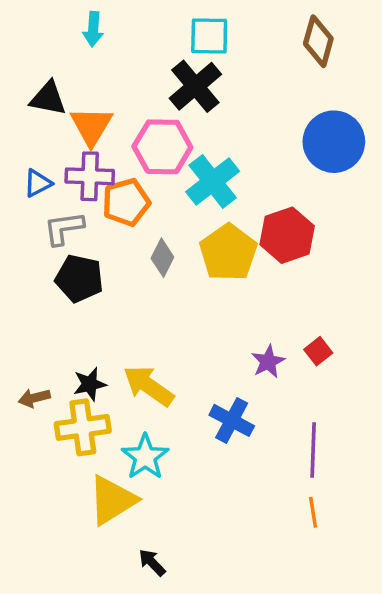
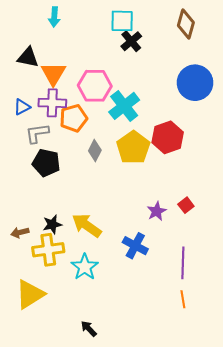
black cross: (195, 86) -> (131, 41), moved, size x0.7
yellow triangle: (112, 500) -> (30, 294), moved

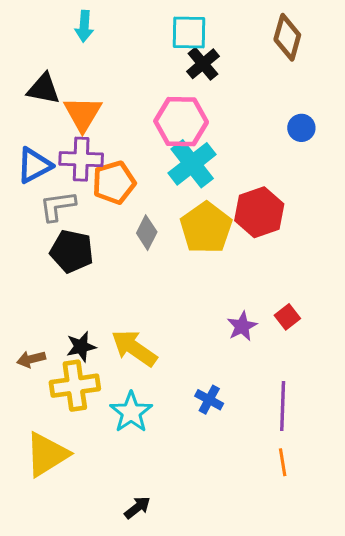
blue circle: (195, 83) -> (301, 128), size x0.5
pink hexagon: (95, 86) -> (181, 122), moved
blue triangle: (22, 107) -> (34, 165), size x1.4
blue cross: (135, 246) -> (209, 400), moved, size x0.7
black arrow: (89, 329) -> (137, 508), turned 96

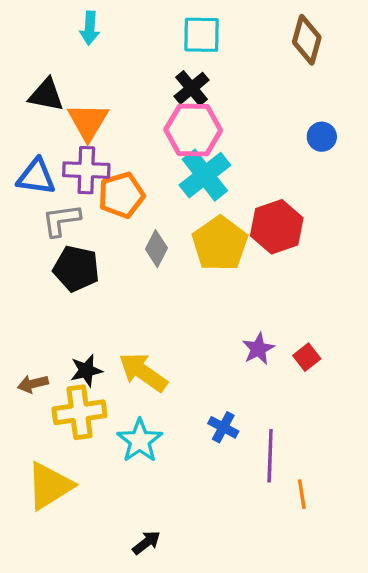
black cross: (203, 64) -> (192, 88), moved
blue triangle: (34, 165) -> (36, 177), turned 36
red square: (287, 317) -> (307, 357), moved
purple line: (283, 406) -> (270, 456), moved

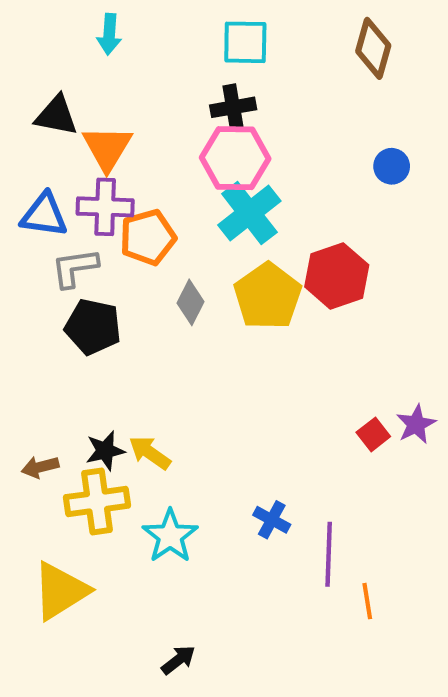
black cross: (192, 88) -> (233, 107), turned 30
purple star: (258, 349) -> (416, 424), moved
yellow arrow: (143, 372) -> (150, 453), moved, size x0.7

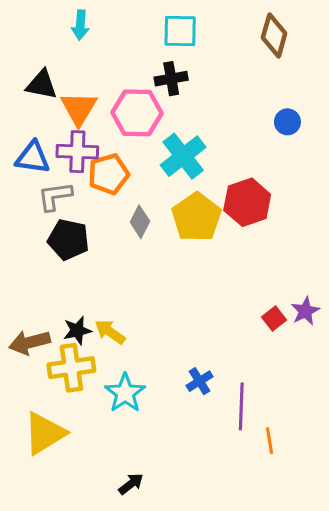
pink hexagon: (235, 158) -> (137, 113), moved
brown arrow: (40, 467) -> (30, 342), size x1.5
blue cross: (272, 520) -> (200, 381), turned 30

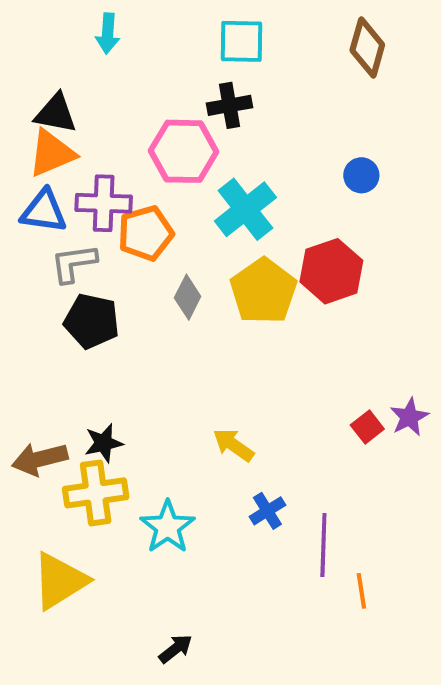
orange triangle: (79, 108) -> (52, 153), moved, turned 36
blue circle: (287, 122) -> (361, 175), moved
yellow arrow: (110, 332) -> (233, 445), moved

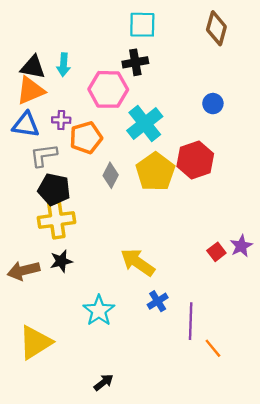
cyan arrow: (108, 33) -> (64, 65), moved
purple cross: (104, 203) -> (61, 120), size x0.6
yellow arrow: (233, 445) -> (138, 262), size x1.4
yellow cross: (96, 493) -> (56, 220), moved
orange line: (361, 591) -> (213, 348), turned -30

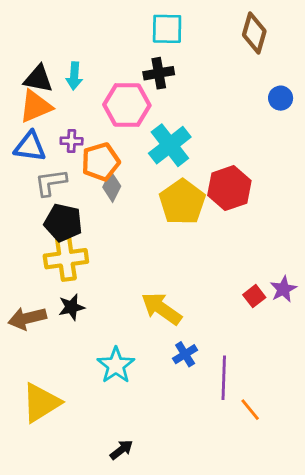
blue circle: (213, 104) -> (281, 98), moved
gray diamond: (111, 175) -> (112, 187), moved

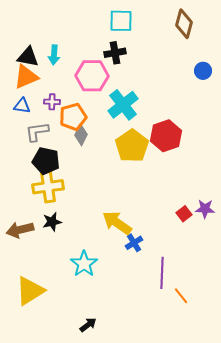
blue triangle: (30, 147) -> (22, 106), size x0.7
purple star: (283, 289) -> (205, 209), turned 30
blue cross: (185, 354) -> (134, 243), moved

